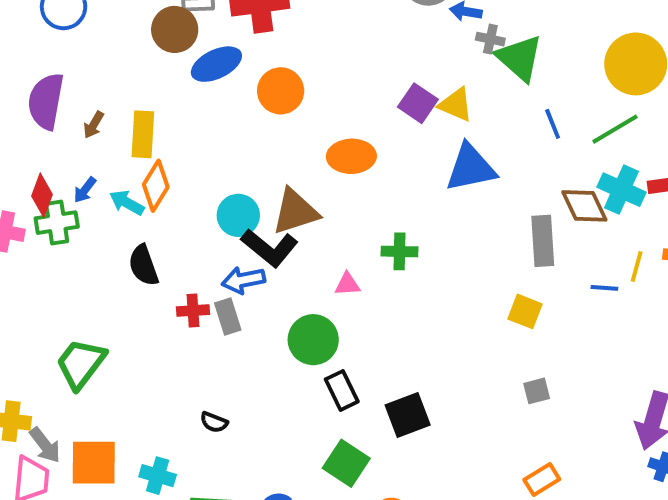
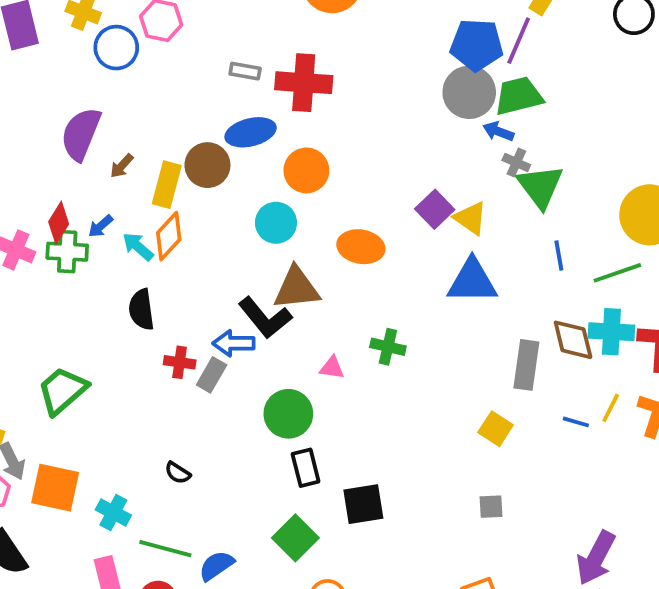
brown circle: (175, 29) -> (207, 165), moved
cyan cross: (621, 190) -> (611, 332), turned -33
cyan circle: (238, 215) -> (276, 223), moved
gray rectangle: (228, 317) -> (212, 375), turned 36

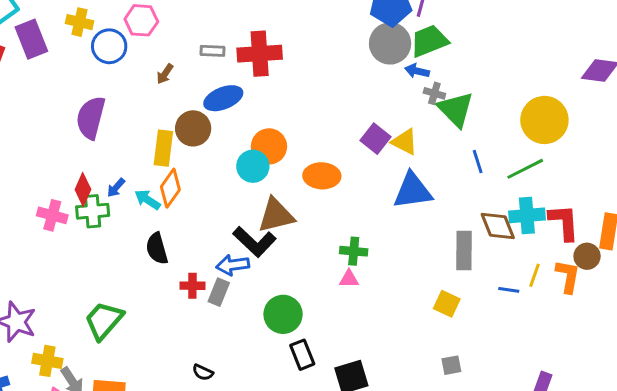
brown arrow: (122, 166) -> (165, 74), moved
orange circle: (306, 170) -> (269, 146), moved
pink triangle: (332, 368) -> (349, 279), moved

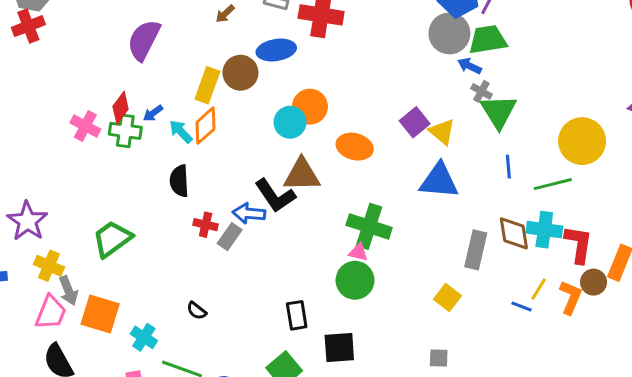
green cross: (354, 251) -> (369, 226), size x1.6
blue line: (509, 290) -> (522, 306), moved
green circle: (283, 314) -> (355, 280), moved

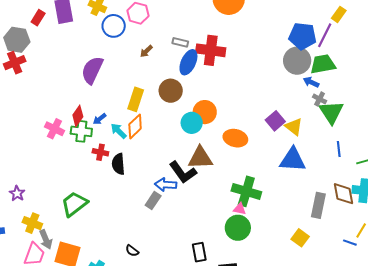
blue ellipse: (276, 50) -> (188, 62), moved, turned -55
brown circle: (240, 73) -> (171, 91), moved
purple star: (27, 221) -> (17, 193), size x0.6
red cross: (206, 225) -> (100, 152), moved

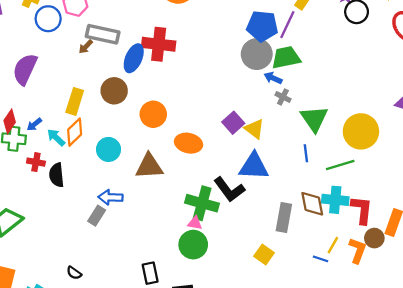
gray rectangle: (180, 42) -> (103, 34), moved, size x1.8
green triangle: (331, 112) -> (314, 119), moved
cyan circle: (192, 123) -> (109, 149), moved
black L-shape: (183, 172) -> (229, 189), moved

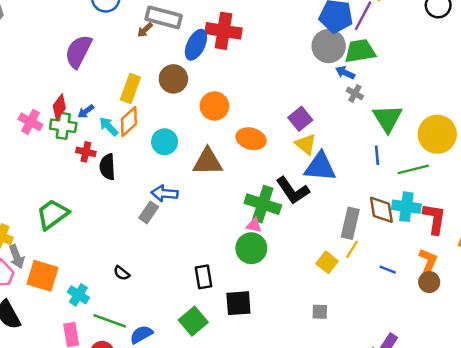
yellow triangle: (254, 129) -> (306, 144), moved
brown circle: (374, 238) -> (429, 282), moved
yellow line: (333, 245) -> (352, 249), moved

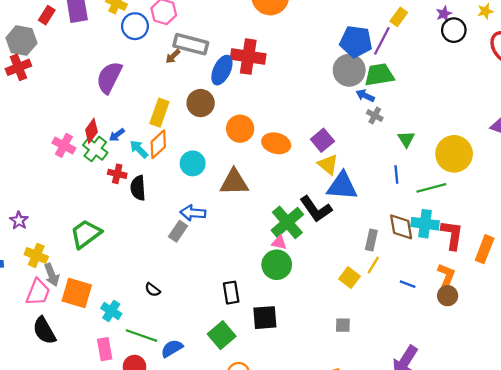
green triangle: (388, 118) -> (406, 139), size x0.6
green cross: (63, 126) -> (95, 149), turned 30
orange ellipse: (251, 139) -> (276, 143), moved
green cross: (263, 204) -> (287, 222), turned 32
gray rectangle: (350, 223) -> (371, 240), size x0.7

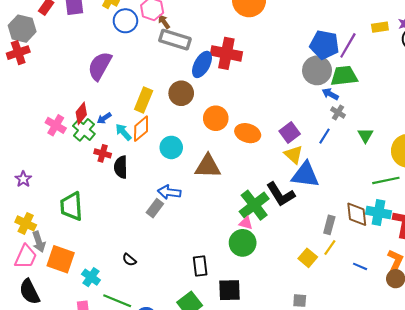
yellow rectangle: (399, 17) -> (380, 27), moved, turned 42
brown arrow: (173, 56) -> (164, 22), moved, turned 96
blue line: (396, 174) -> (324, 136), moved, turned 35
purple star: (19, 221) -> (23, 179), moved
green trapezoid: (86, 234) -> (71, 206), turned -60

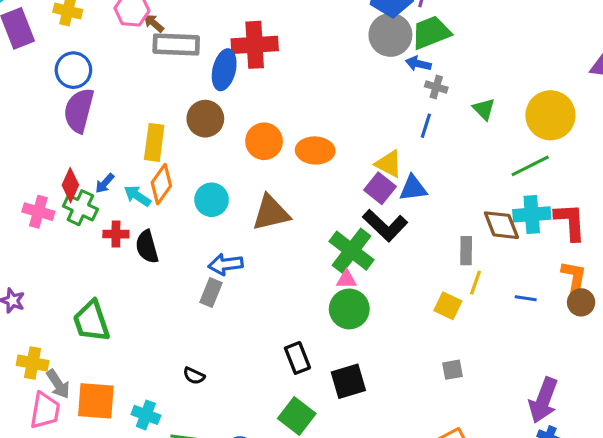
blue circle: (125, 21) -> (73, 70), moved
purple square: (290, 132) -> (380, 188), moved
blue triangle: (305, 175) -> (413, 188), size x0.7

